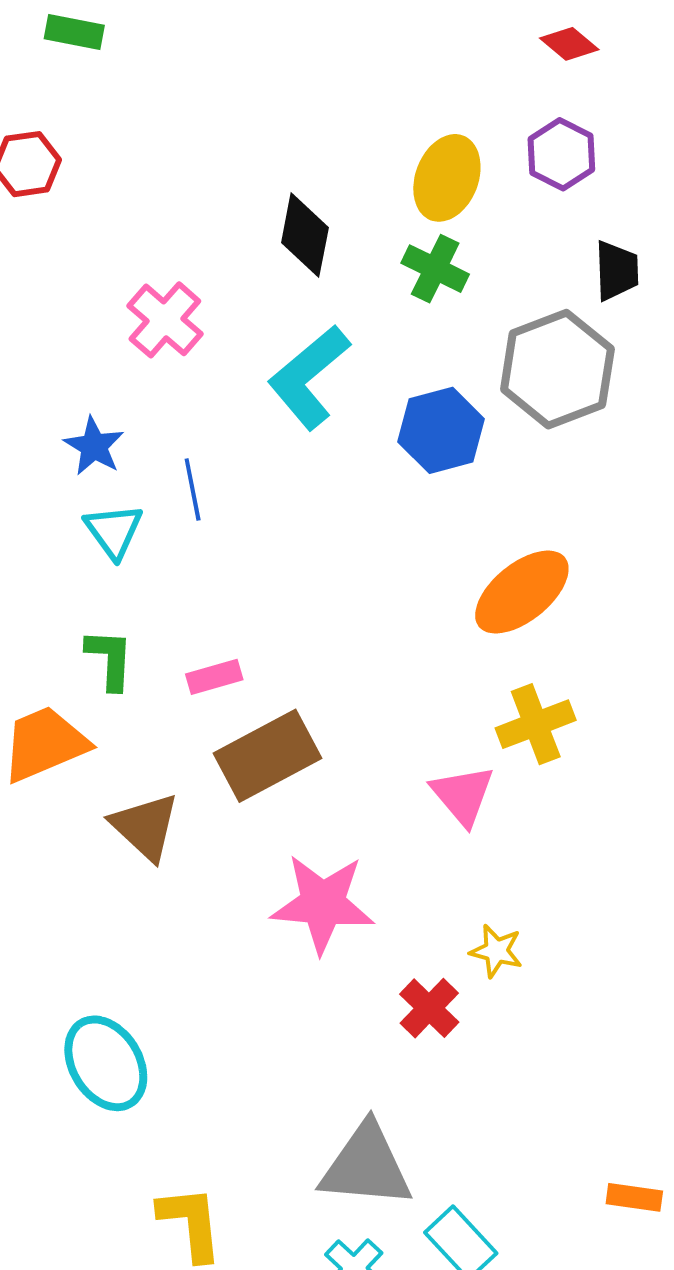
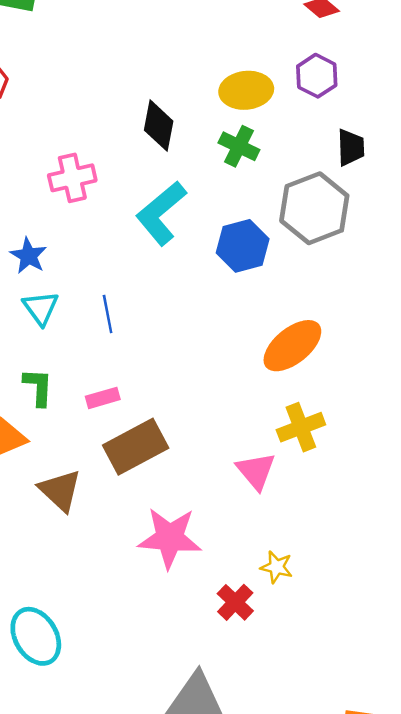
yellow ellipse: (447, 178) -> (246, 90), turned 63
pink cross: (165, 320) -> (72, 178), turned 36
blue line: (193, 489) -> (108, 314), moved

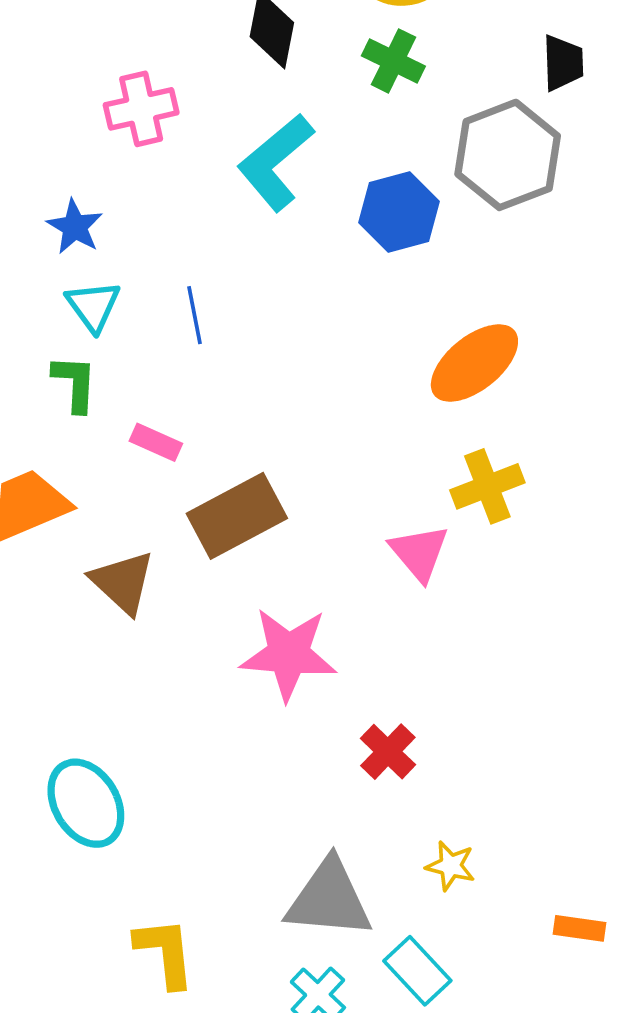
green L-shape: (38, 387) -> (75, 383), moved
pink rectangle: (103, 398) -> (156, 442), moved, turned 40
yellow star: (277, 567) -> (451, 866), moved

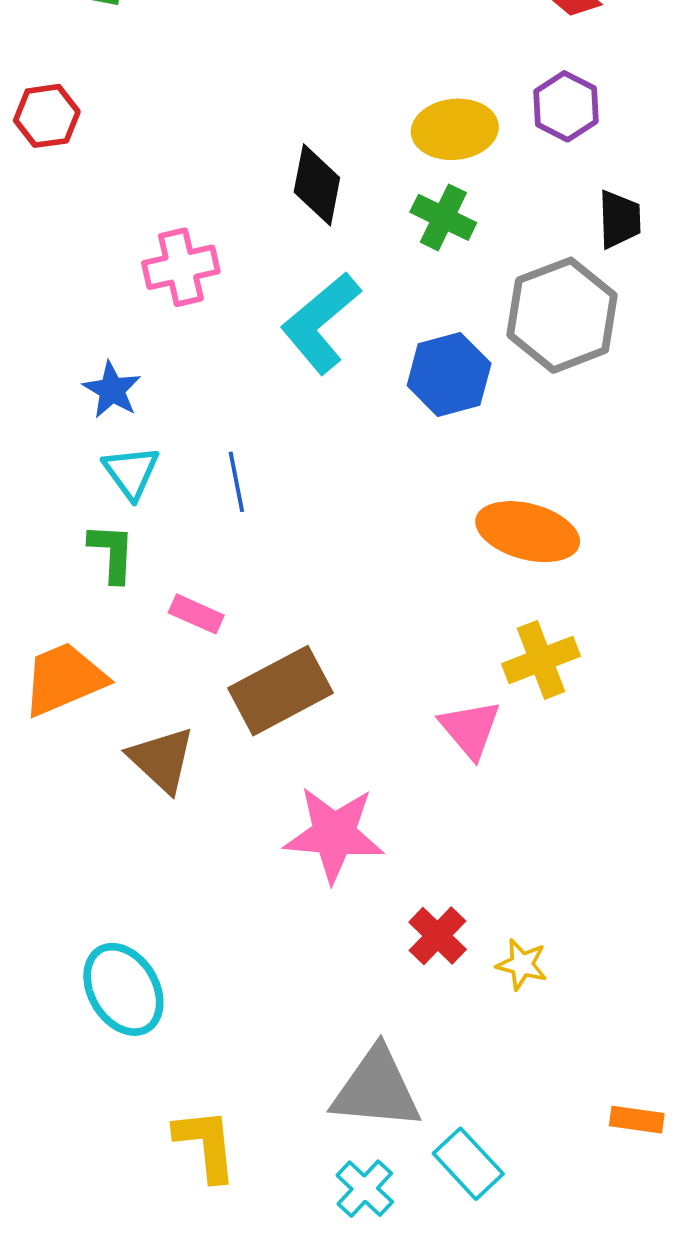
orange ellipse: (474, 363) -> (528, 532), turned 54
yellow star: (451, 866) -> (522, 964), moved

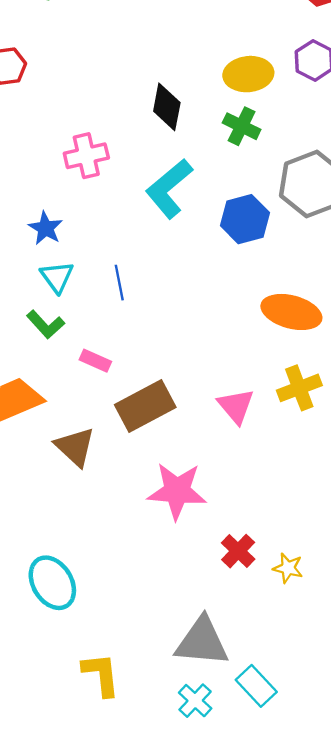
green L-shape: (112, 553) -> (46, 324), turned 135
pink triangle: (470, 729) -> (236, 406), moved

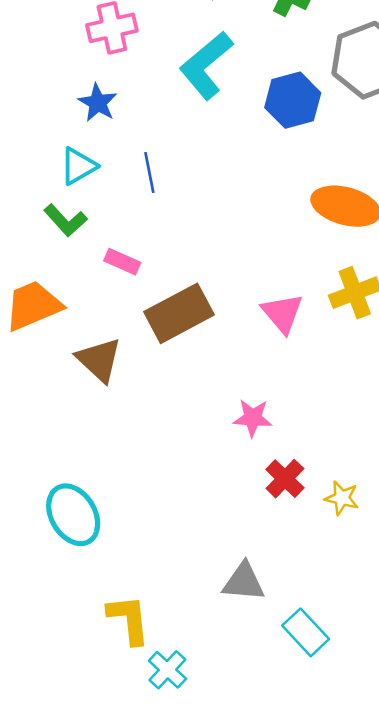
blue star: (46, 228) -> (98, 103), moved
cyan triangle: (57, 277) -> (78, 166), turned 36
pink star: (177, 491) -> (253, 418), moved, size x0.6
gray triangle: (202, 642) -> (244, 582), size x0.7
cyan cross: (195, 701) -> (167, 670), moved

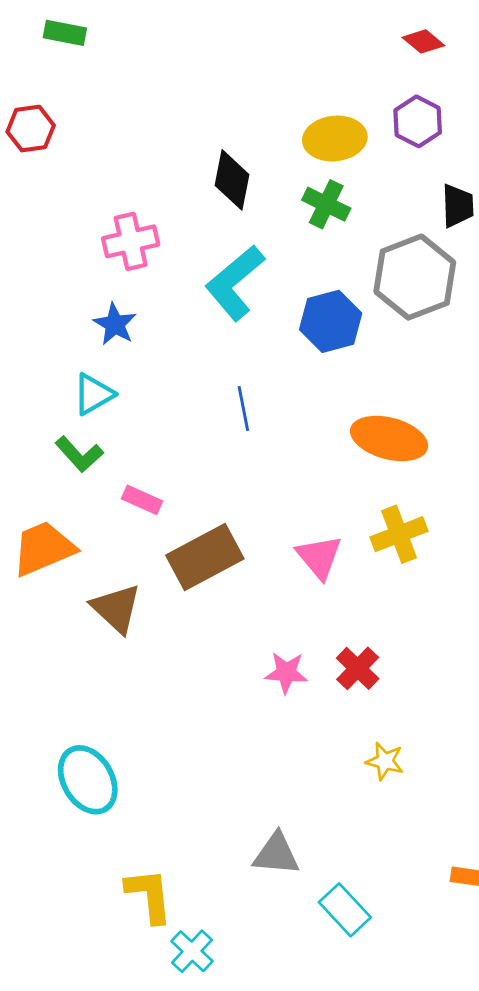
blue line: (149, 173) -> (243, 408), moved
red cross: (285, 479) -> (358, 668), moved

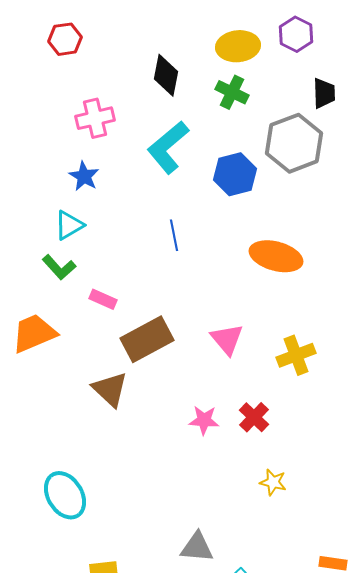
red hexagon: (31, 129) -> (65, 39), moved
yellow cross: (399, 534) -> (296, 355), moved
brown triangle: (116, 608) -> (110, 389), moved

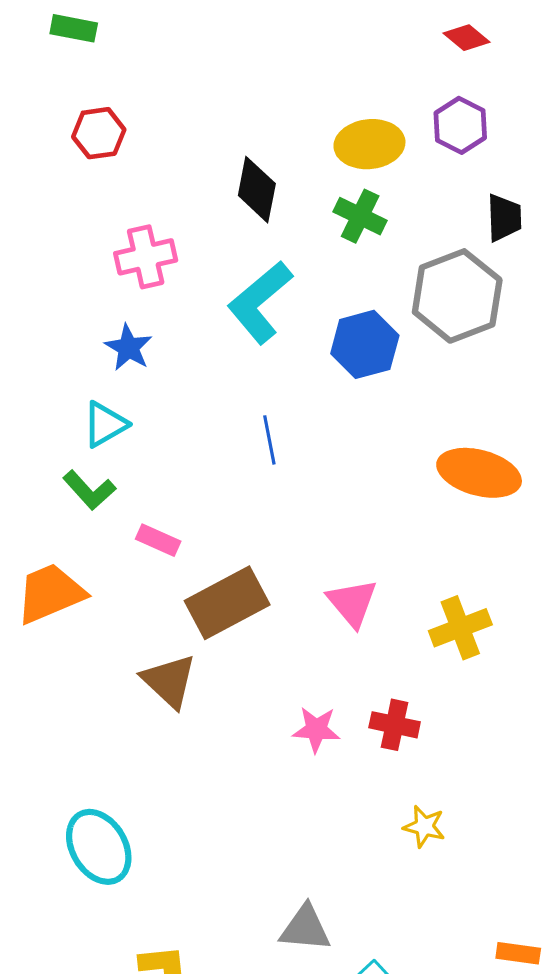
orange ellipse: (276, 256) -> (479, 473), moved
red cross: (254, 417) -> (395, 725), turned -32

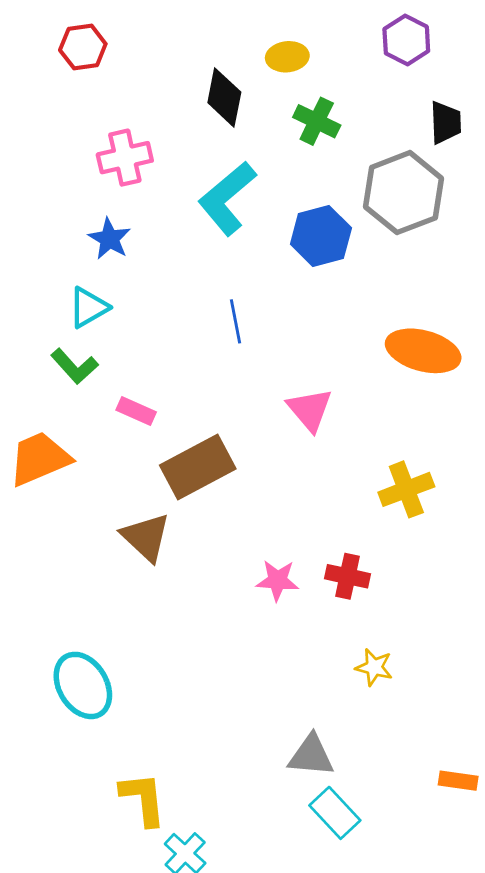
yellow ellipse: (369, 144) -> (287, 57), moved, size x0.7
pink triangle: (352, 603) -> (310, 410), moved
gray triangle: (305, 928) -> (311, 755), moved

